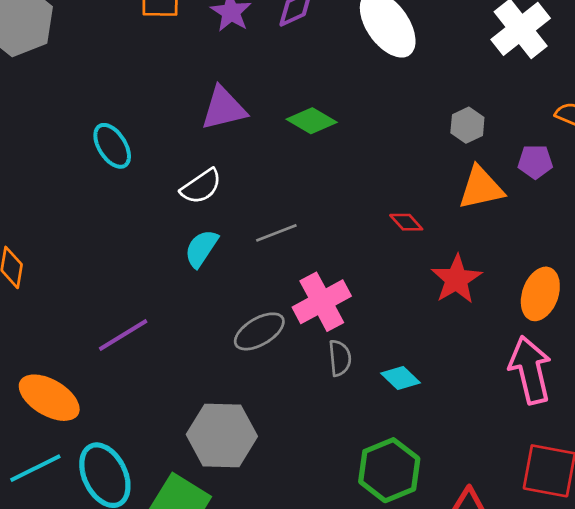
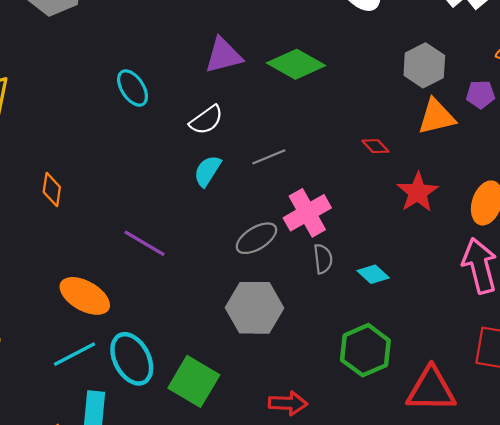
green diamond: (312, 121) -> (296, 64), size x1.4
gray hexagon: (467, 125) -> (424, 65), size x1.5
purple line: (123, 335) -> (145, 243), turned 63
gray hexagon: (222, 435) -> (255, 308), moved

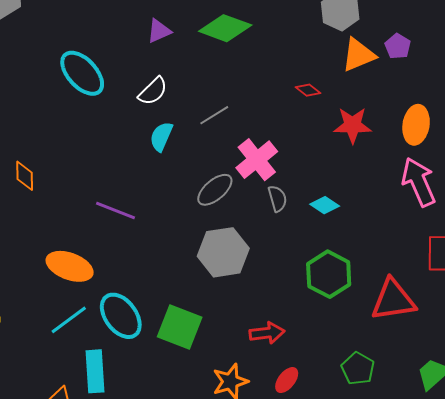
purple triangle: (224, 55) -> (159, 31), size x0.7
cyan ellipse: (133, 88) -> (82, 73), size x1.4
purple pentagon: (481, 94) -> (398, 46), moved, turned -30
red star: (418, 192) -> (353, 125), turned -30

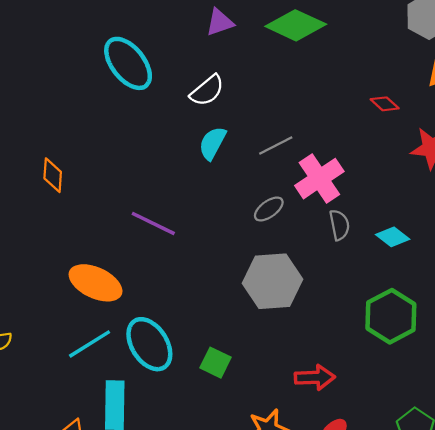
gray line: (214, 115) -> (276, 146), moved
gray ellipse: (215, 190) -> (269, 209), size x0.7
green square: (180, 327) -> (216, 363), size x0.6

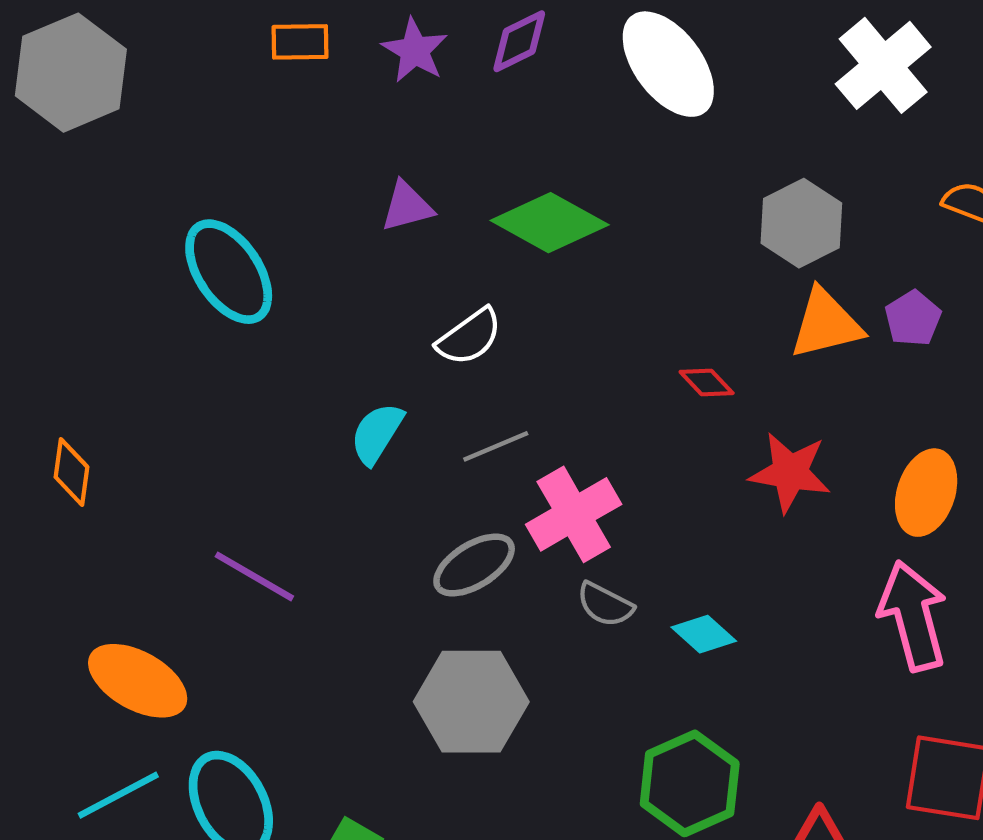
white semicircle: (207, 90) -> (469, 337), moved
gray ellipse: (269, 209) -> (474, 565), size x1.4
gray semicircle: (339, 225) -> (605, 605), turned 124

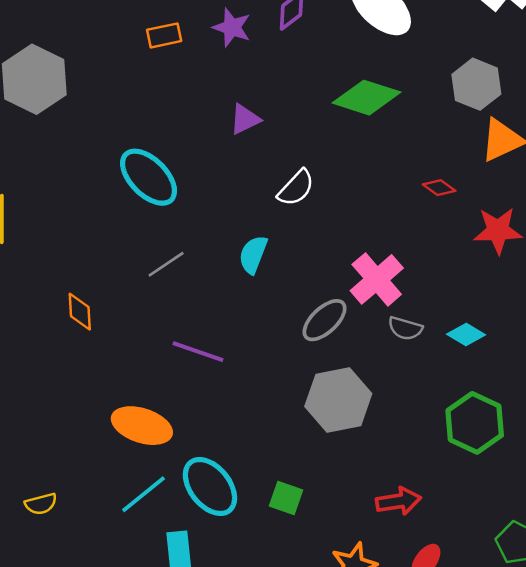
green diamond: (550, 223) -> (366, 98), moved
gray line: (496, 446) -> (166, 264), moved

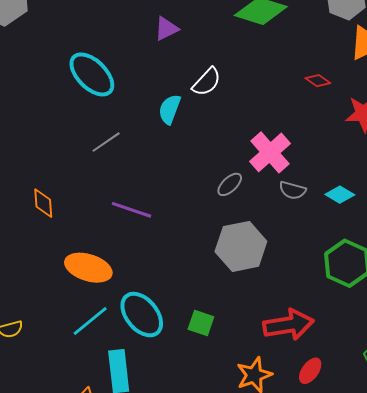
cyan semicircle: (253, 255) -> (170, 109), moved
orange diamond: (80, 312) -> (43, 203), moved
gray ellipse: (325, 320) -> (230, 184), size x0.7
red arrow: (398, 501) -> (288, 325), size x1.4

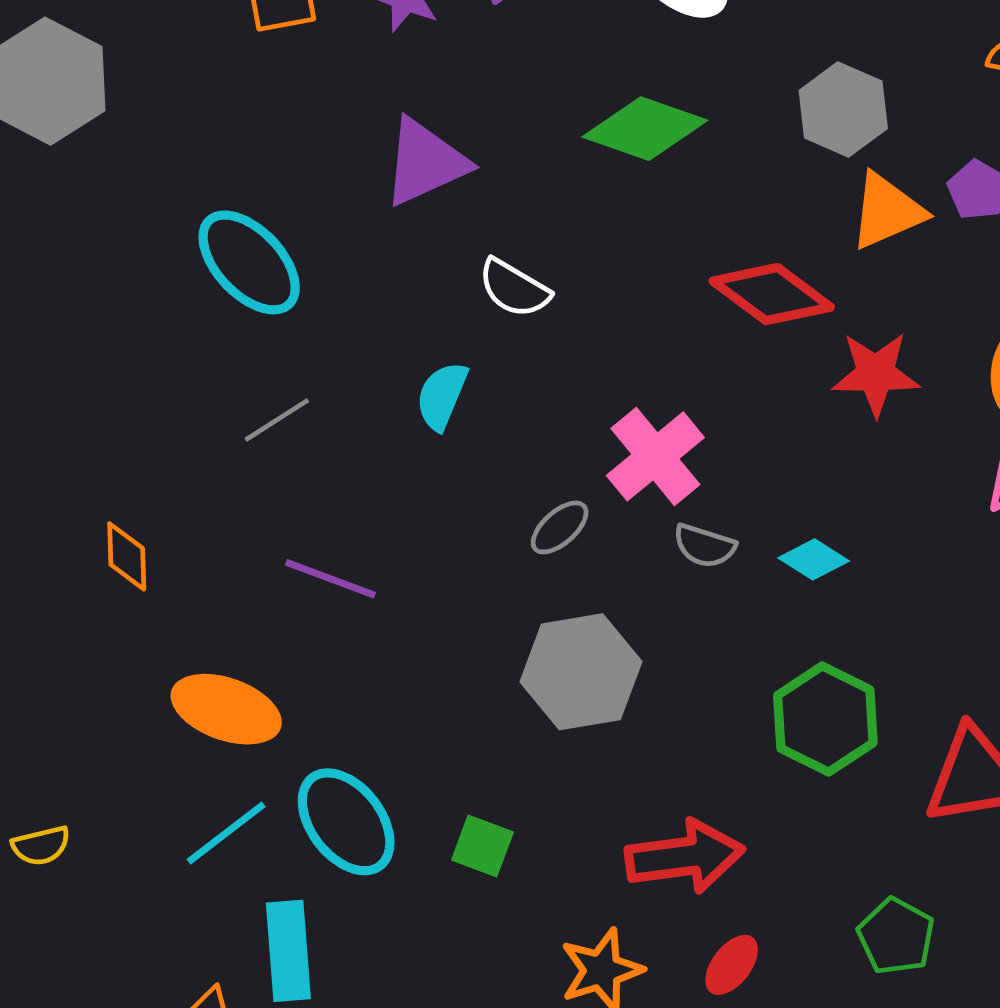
purple triangle: (166, 29) -> (425, 162), size x1.6
red diamond: (318, 81) -> (772, 294), size x2.0
white semicircle: (207, 82) -> (514, 288), turned 76
cyan semicircle: (170, 109) -> (442, 396), moved

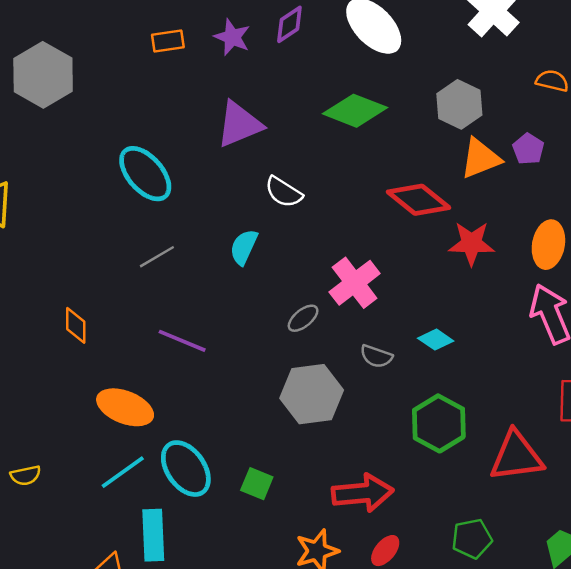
gray semicircle: (704, 546) -> (376, 356), moved
green pentagon: (896, 936) -> (472, 539), turned 30

